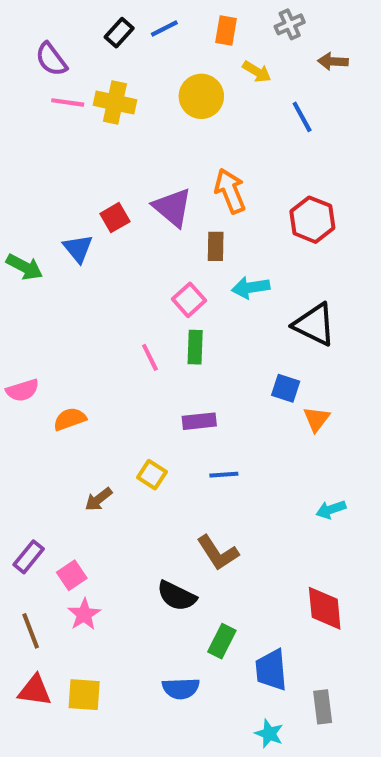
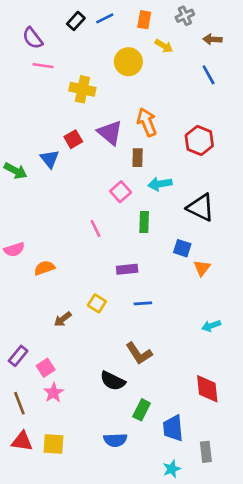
yellow cross: (115, 102) -> (82, 89), moved
blue line: (302, 117) -> (209, 75), moved
green rectangle: (195, 347) -> (144, 222), moved
cyan star: (269, 734) -> (172, 469), turned 30

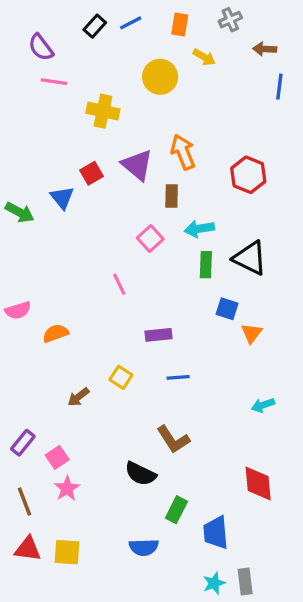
blue line: (209, 75) -> (279, 87), moved, turned 36
green rectangle: (144, 222) -> (206, 265), moved
gray rectangle: (206, 452) -> (245, 582), moved

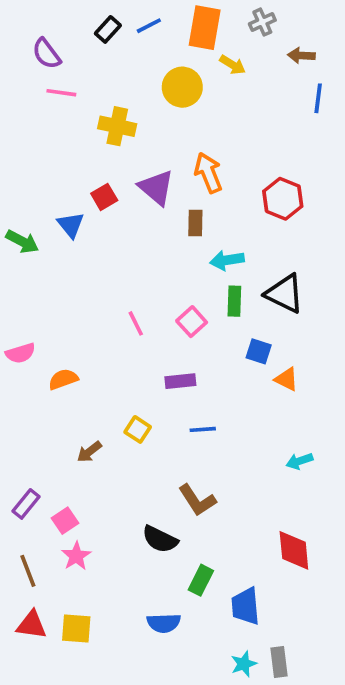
orange rectangle: (180, 24) -> (205, 28), size x1.6
pink square: (150, 238) -> (192, 322), moved
orange triangle: (252, 333) -> (286, 379), turned -40

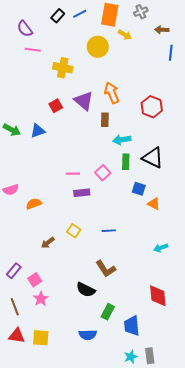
blue triangle: (71, 225) -> (38, 131), moved, turned 49
pink line: (136, 323) -> (73, 174), turned -64
purple rectangle: (180, 381) -> (82, 193), moved

